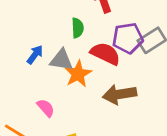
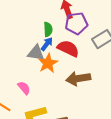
purple pentagon: (128, 38) -> (76, 23), moved
blue arrow: (35, 55) -> (47, 44), moved

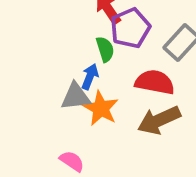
green semicircle: (48, 29) -> (105, 49), moved
red semicircle: (68, 48) -> (155, 82), moved

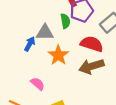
blue arrow: (90, 77) -> (30, 44), moved
gray triangle: (76, 97) -> (45, 32), moved

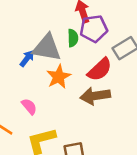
gray triangle: (45, 32) -> (47, 48), size x1.4
red semicircle: (92, 44) -> (100, 70), turned 110

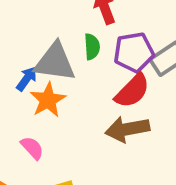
purple pentagon: (94, 29) -> (134, 52), moved
orange star: (59, 77) -> (48, 100), moved

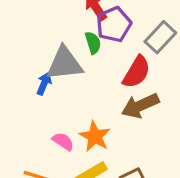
purple pentagon: (134, 52) -> (114, 24), moved
orange star: (48, 100) -> (95, 136), moved

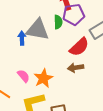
blue arrow: (44, 84) -> (22, 38), turned -40
brown arrow: (140, 106) -> (76, 68), size x0.7

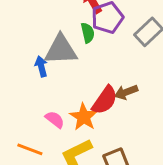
red semicircle: (79, 47) -> (105, 100), moved

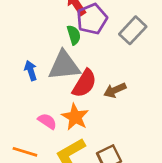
gray triangle: (61, 50) -> (64, 66), moved
red semicircle: (105, 100) -> (84, 83), moved

